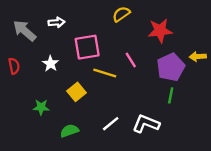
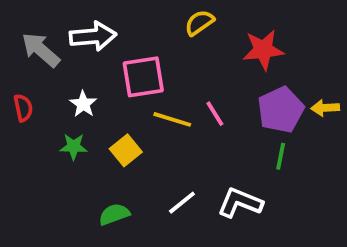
white arrow: (56, 22) -> (93, 36), size x1.6
yellow arrow: (198, 57) -> (325, 108), moved
pink line: (131, 60) -> (215, 114), moved
green star: (41, 107) -> (74, 147), moved

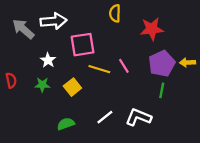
yellow semicircle: (199, 23) -> (115, 13), turned -54
red semicircle: (23, 108) -> (11, 80), moved

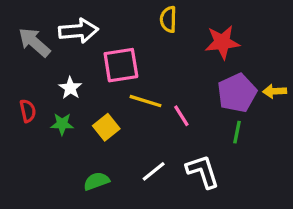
pink line: (124, 66) -> (181, 116), moved
red semicircle: (11, 80) -> (28, 111), moved
white L-shape: (138, 117) -> (203, 171), turned 50

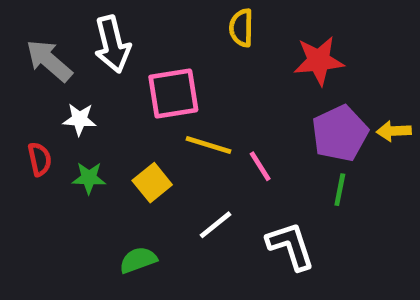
white arrow: (78, 31) -> (112, 44), turned 81
white star: (70, 88) -> (80, 119), moved, turned -30
white line: (154, 171) -> (216, 225), moved

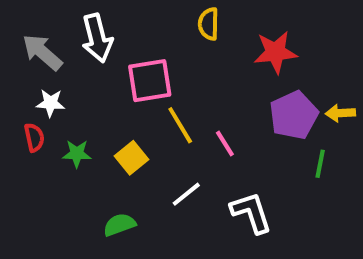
white star: (80, 119) -> (50, 103), moved
yellow line: (208, 145) -> (180, 125), turned 42
green line: (340, 190) -> (320, 164), moved

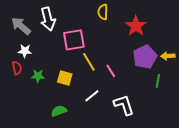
red star: (275, 52) -> (136, 26), turned -30
yellow square: (132, 158) -> (65, 78), turned -35

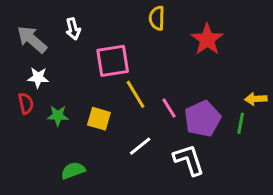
white arrow: (48, 19) -> (73, 29), size x0.6
yellow arrow: (168, 56) -> (256, 99), moved
purple pentagon: (145, 57) -> (203, 119), moved
green semicircle: (59, 111) -> (73, 170), moved

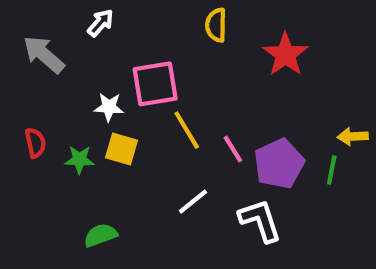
white arrow: (73, 29) -> (101, 23), moved, turned -125
white star: (38, 78) -> (109, 107), moved
yellow square: (99, 119) -> (122, 149), moved

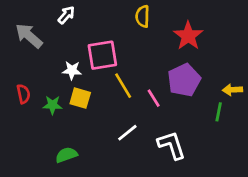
purple pentagon: (279, 164) -> (184, 80), moved

